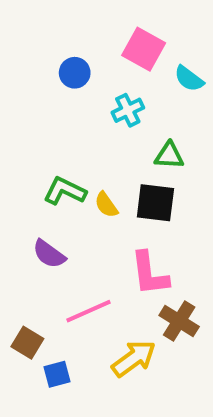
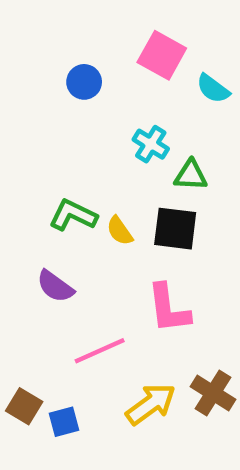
cyan cross: (128, 110) -> (151, 144), moved, turned -32
brown cross: (179, 321) -> (213, 393), moved
brown square: (27, 343) -> (24, 406), moved

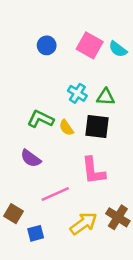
pink square: (162, 55) -> (90, 45), moved
cyan cross: (151, 144) -> (77, 93), moved
brown square: (24, 406) -> (14, 214), moved

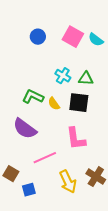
purple semicircle: (31, 158) -> (25, 129), size x1.4
yellow arrow: (83, 223) -> (68, 182), turned 100

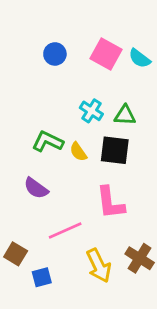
purple semicircle: (25, 129) -> (36, 188), size x0.7

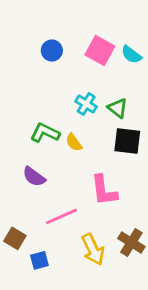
green triangle: (125, 115) -> (118, 108), turned 35
black square: (115, 150) -> (127, 141), moved

